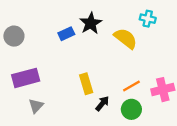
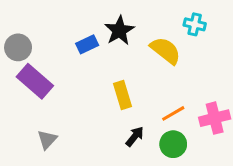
purple rectangle: (26, 78) -> (35, 81), moved, turned 56
yellow rectangle: (86, 84) -> (122, 95), moved

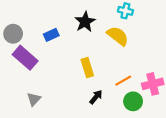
cyan cross: (195, 24) -> (125, 11), moved
blue rectangle: (87, 44) -> (51, 35), moved
green circle: (173, 144) -> (133, 101), moved

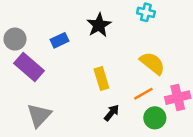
yellow semicircle: (118, 36) -> (152, 63), moved
gray triangle: (34, 99) -> (39, 115), size x1.5

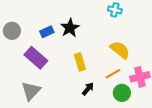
black star: (99, 25) -> (70, 28), moved
purple rectangle: (29, 67) -> (36, 58), moved

